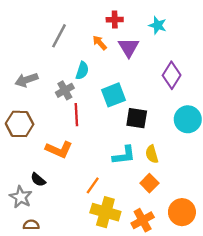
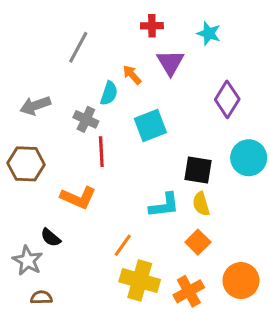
orange arrow: (100, 43) -> (132, 75), moved
gray cross: (65, 90) -> (86, 119), turned -36
black square: (137, 118) -> (198, 170), moved

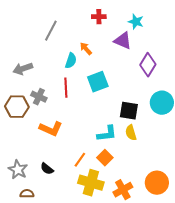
purple triangle: (170, 63) -> (123, 41), moved, turned -36
gray cross: (86, 119) -> (39, 97), moved
red line: (101, 152) -> (66, 88), moved
black semicircle: (51, 238) -> (47, 169), moved
orange square: (198, 242) -> (105, 158), moved

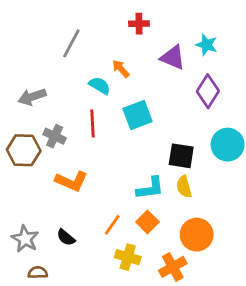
cyan star: (136, 22) -> (206, 45), moved
cyan semicircle: (71, 61) -> (100, 86), turned -77
yellow cross: (91, 183) -> (128, 257), size x0.7
orange circle: (157, 183) -> (197, 235), moved

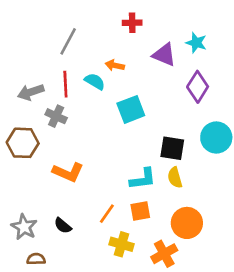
orange arrow: (121, 69) -> (115, 65), turned -36
red line: (93, 123) -> (65, 84), moved
gray cross: (55, 136) -> (56, 116), moved
orange square: (147, 222) -> (140, 211), turned 35

